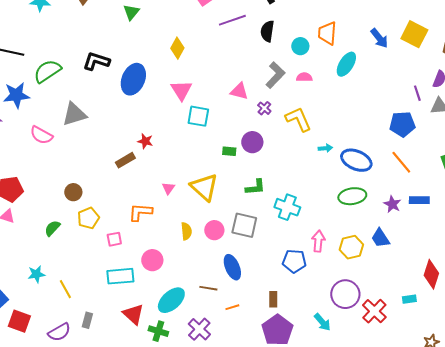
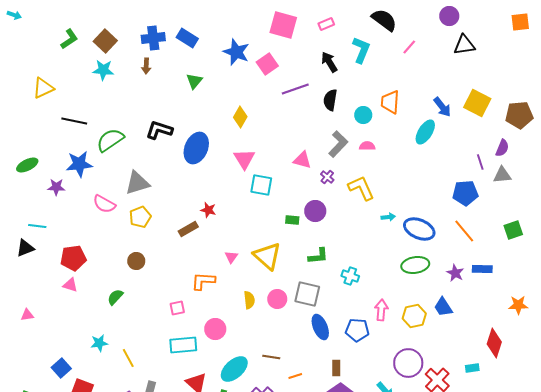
cyan ellipse: (346, 64) -> (425, 132), moved
cyan cross: (287, 207) -> (350, 276), size x0.7
yellow pentagon: (88, 218) -> (140, 217), moved
blue ellipse: (232, 267) -> (320, 327), moved

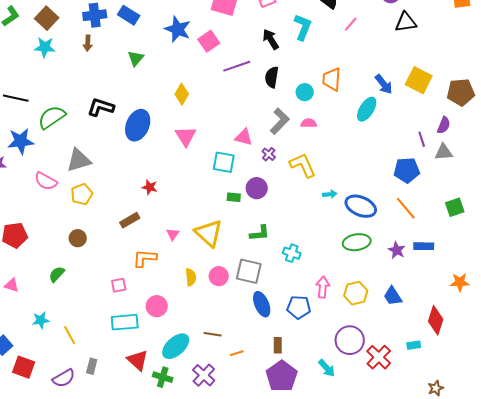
cyan square: (261, 185) -> (224, 162), moved
brown rectangle: (188, 229) -> (130, 220), moved
pink triangle: (70, 285) -> (12, 285), moved
blue trapezoid: (443, 307) -> (393, 296), moved

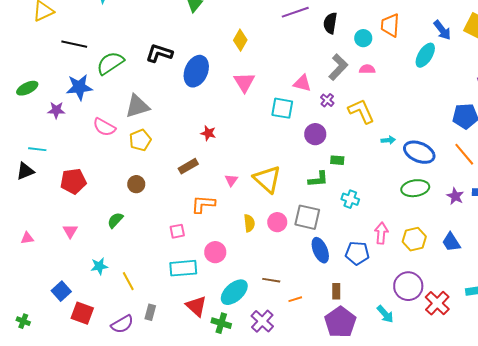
green rectangle: (234, 197) -> (337, 160), moved
pink triangle: (12, 285) -> (70, 231), turned 42

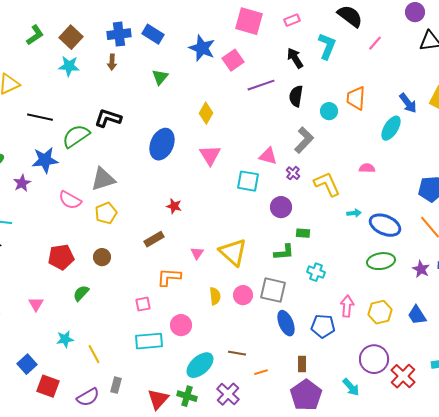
black L-shape: (159, 53) -> (108, 118), moved
pink semicircle: (367, 69) -> (367, 168), moved
purple star: (56, 110) -> (22, 183), turned -30
red pentagon: (73, 181) -> (61, 257), moved
red triangle: (196, 306) -> (158, 399), moved, turned 30

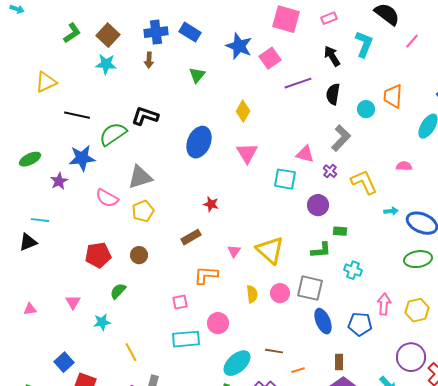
cyan star: (65, 339) -> (102, 322), moved

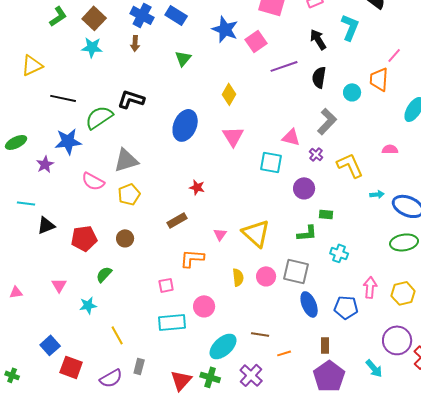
blue cross: (156, 32) -> (142, 15), turned 35
pink line: (412, 41) -> (394, 55), moved
black triangle: (28, 242) -> (46, 225), moved

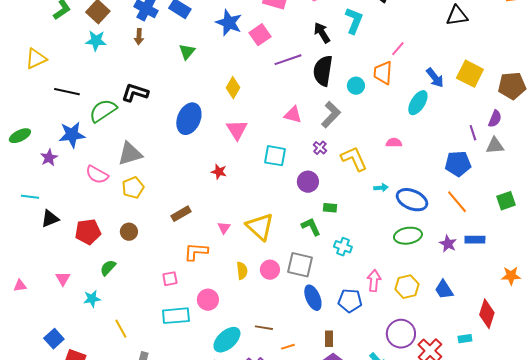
black semicircle: (319, 77) -> (323, 71), size x1.4
pink triangle: (291, 137) -> (293, 115), moved
red star: (197, 187) -> (219, 172), moved
green L-shape: (307, 233) -> (311, 227), turned -110

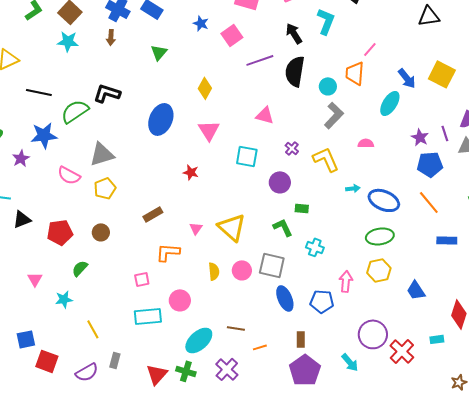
blue star: (229, 23) -> (201, 23), size x0.6
gray L-shape: (331, 115) -> (334, 115), moved
purple star: (448, 244) -> (420, 137), moved
yellow hexagon: (407, 287) -> (379, 270), moved
blue square: (54, 339) -> (26, 339), turned 30

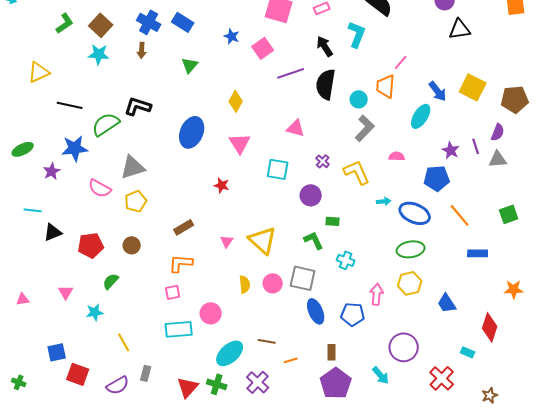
blue pentagon: (430, 164) -> (437, 178), moved
orange L-shape: (168, 252) -> (181, 263), moved
cyan rectangle: (437, 339) -> (468, 352), turned 32
red cross: (402, 351) -> (442, 378), moved

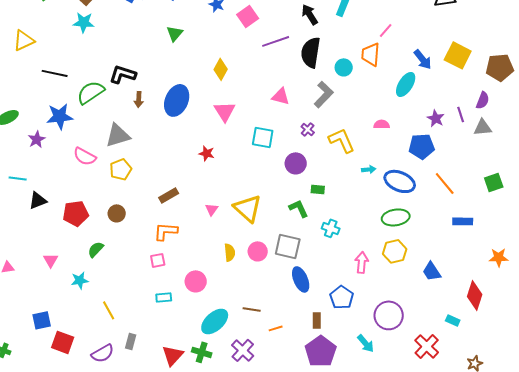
brown arrow: (142, 50) -> (139, 99), moved
gray L-shape: (365, 128) -> (324, 94), moved
blue pentagon: (353, 314) -> (342, 297), moved, turned 30
cyan rectangle: (179, 329) -> (164, 297), size x0.6

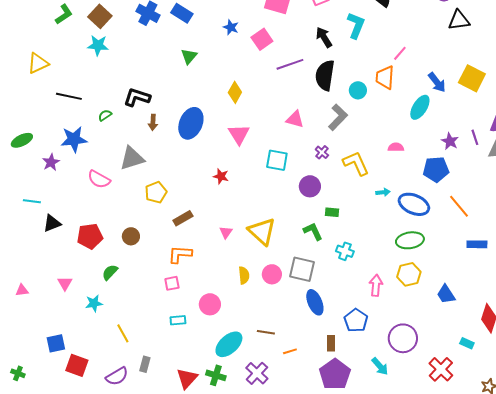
green semicircle: (91, 92) -> (105, 115), size x0.5
yellow pentagon: (121, 169) -> (156, 192), moved

